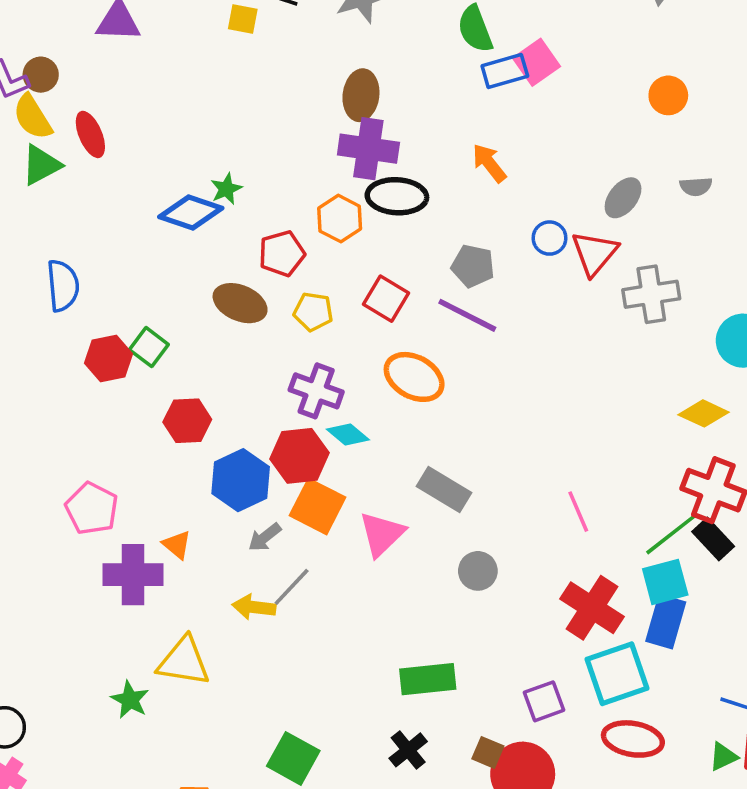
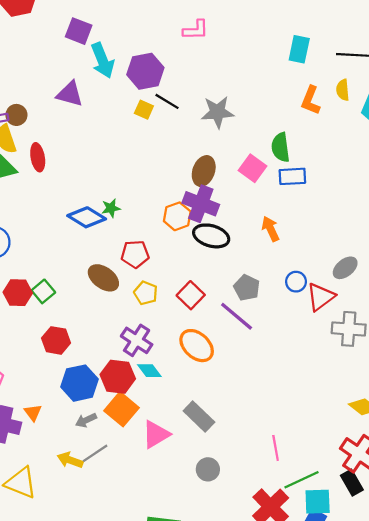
pink square: (536, 62) -> (253, 168), moved, turned -32
orange hexagon: (340, 219) -> (177, 216), moved
green line: (671, 534) -> (301, 480), moved

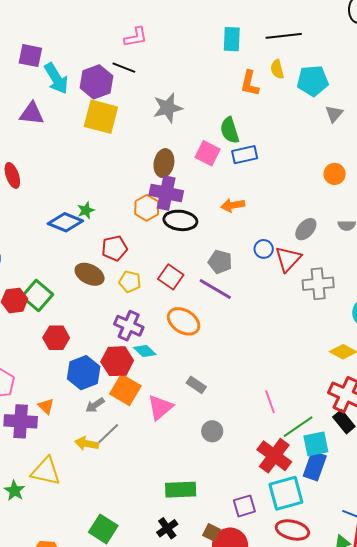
black line: (167, 101) -> (124, 68), moved
yellow square: (144, 110) -> (101, 117), size x2.0
orange arrow: (271, 229) -> (233, 205), turned -65
green square: (43, 291) -> (37, 295), size x1.4
gray rectangle: (199, 416) -> (196, 385), size x0.7

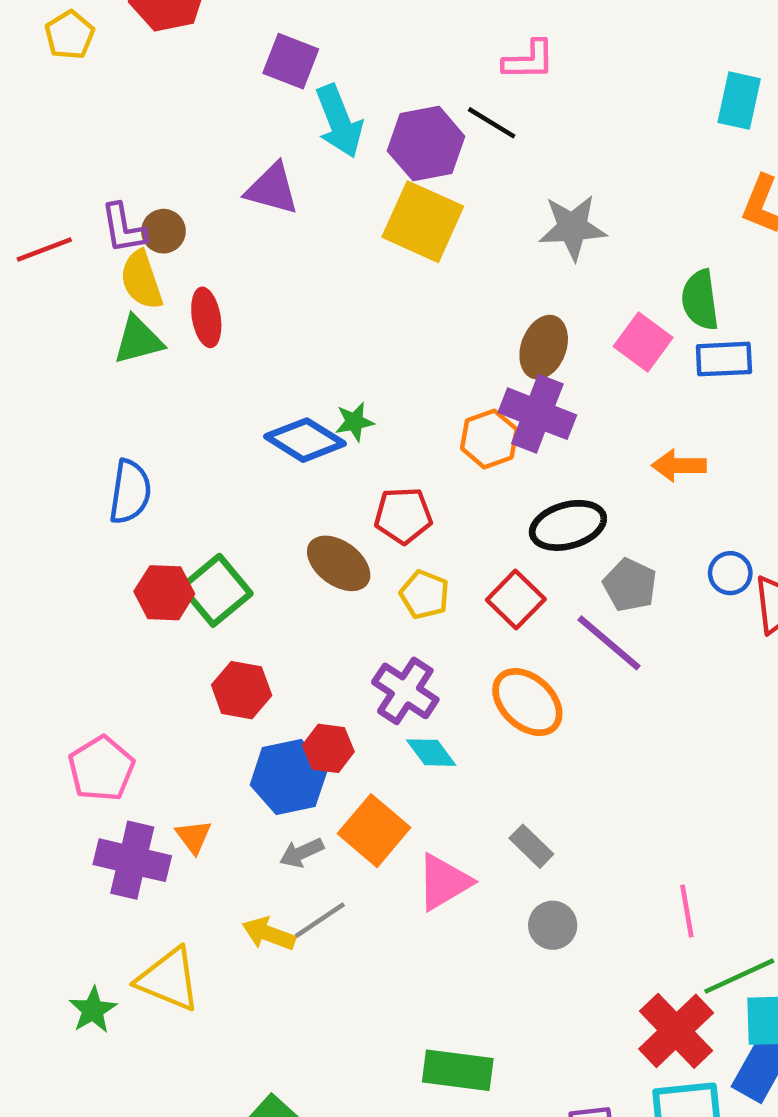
black ellipse: (180, 220) -> (568, 525), moved, turned -32
red hexagon: (117, 361) -> (328, 748), moved, size x0.7
gray circle: (212, 431) -> (553, 925), moved

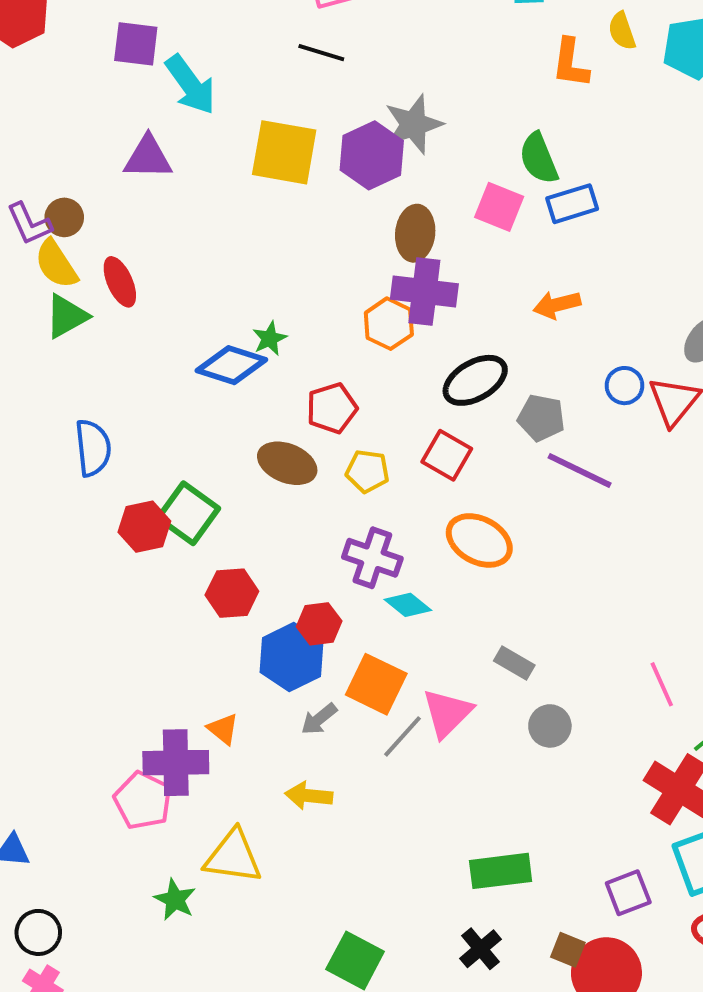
purple hexagon: (426, 144) -> (372, 155), moved
purple line: (609, 643) -> (580, 470), moved
pink pentagon: (101, 769) -> (143, 800), moved
gray line: (320, 920) -> (403, 736), moved

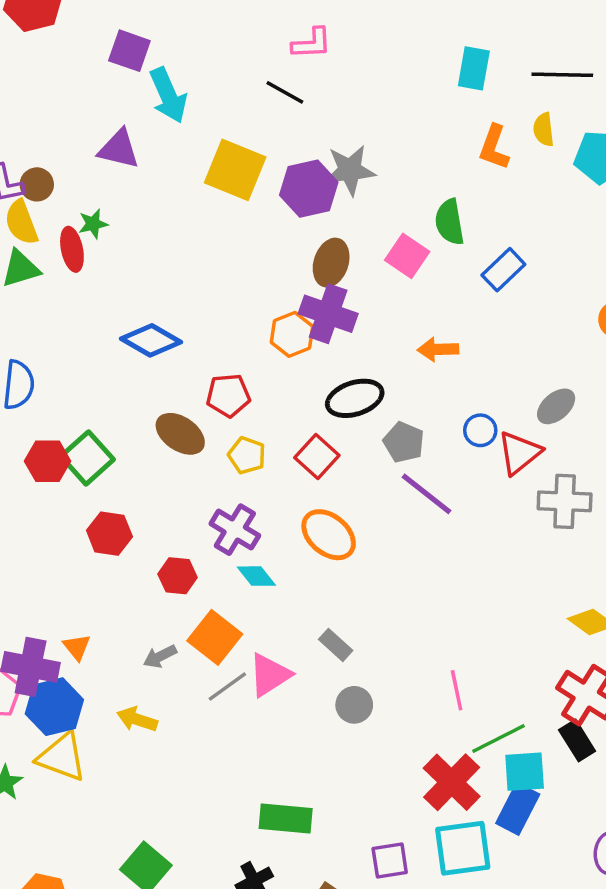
blue rectangle: (572, 204) -> (503, 270), moved, turned -39
green star: (270, 339) -> (93, 224), moved
blue hexagon: (291, 657) -> (54, 707), moved

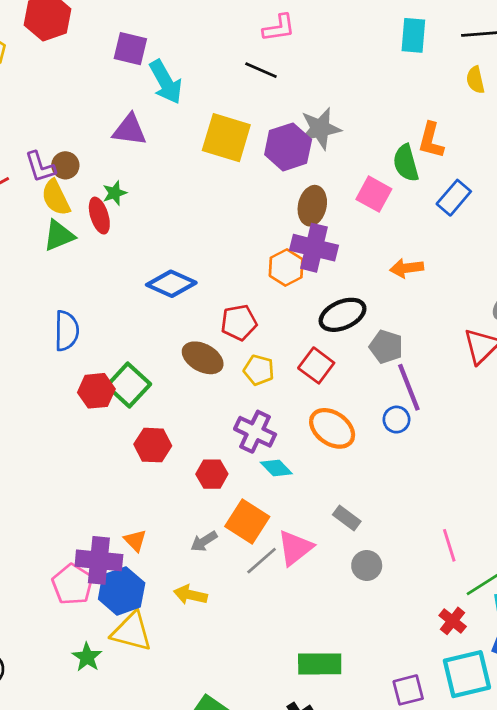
orange L-shape: (494, 147) -> (431, 140), moved
blue circle: (480, 430) -> (396, 420), moved
purple line: (427, 494) -> (409, 387), turned 36
red cross: (452, 782) -> (453, 621), size x0.6

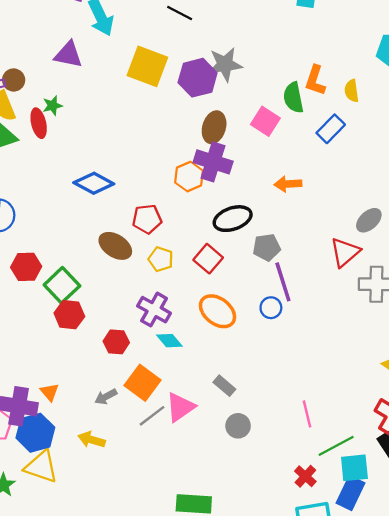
yellow semicircle: (475, 80) -> (352, 91), moved
gray pentagon: (386, 347) -> (267, 247), turned -30
green square: (129, 385) -> (62, 285), moved

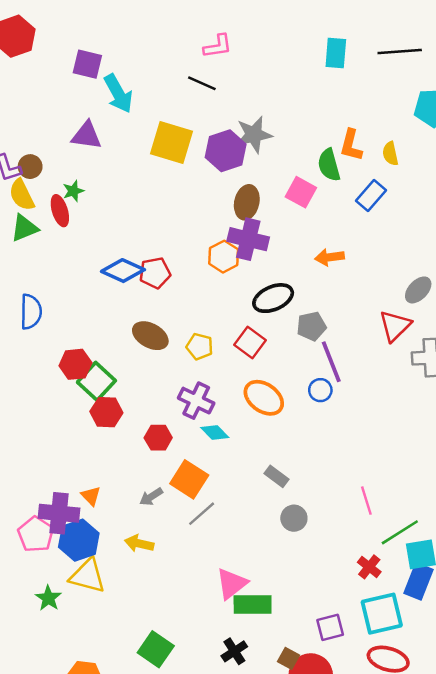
red pentagon: (147, 219) -> (155, 273), moved
red hexagon: (26, 267) -> (75, 364), moved
pink triangle: (180, 407) -> (232, 584), moved

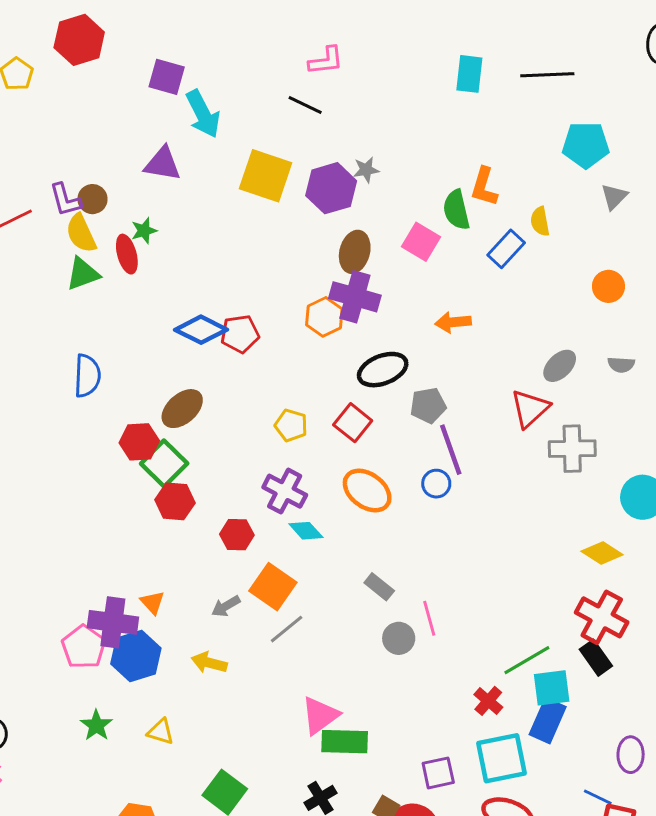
gray star: (254, 135) -> (366, 170), size x0.6
yellow semicircle: (390, 154) -> (540, 221), moved
brown ellipse: (150, 336) -> (182, 409), moved, turned -72
pink line: (366, 501) -> (429, 618), moved
yellow triangle: (88, 576) -> (161, 732), moved, size x0.6

